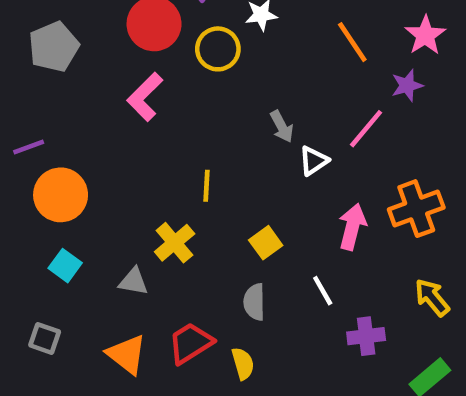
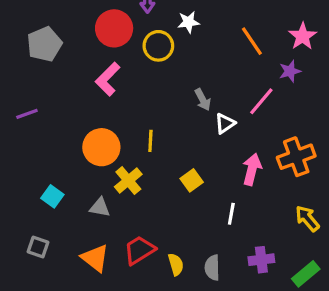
orange circle: (61, 195) -> (101, 147), moved
white line: (323, 291) -> (231, 214), turned 40
gray semicircle: (254, 302) -> (212, 268), moved
purple cross: (366, 336) -> (261, 260), moved

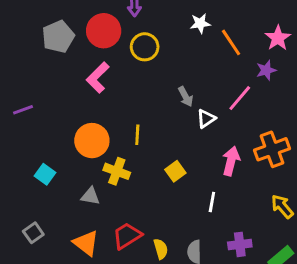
white star: (188, 22) -> (200, 23), moved
gray pentagon: (44, 44) -> (58, 37), moved
yellow cross: (128, 180) -> (117, 171), turned -30
cyan square: (52, 196) -> (45, 174), moved
gray square: (38, 247) -> (33, 233), turned 36

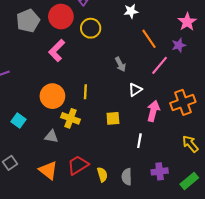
orange line: (231, 42) -> (149, 39), moved
white triangle: (206, 119) -> (135, 90), moved
yellow square: (175, 171) -> (113, 118), turned 32

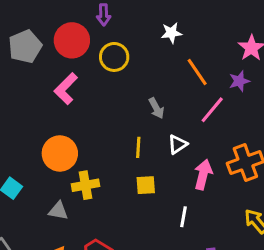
yellow line: (85, 92) -> (138, 147), moved
yellow cross: (70, 118) -> (85, 185), turned -30

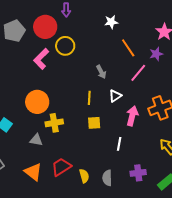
yellow circle: (114, 57) -> (65, 46), moved

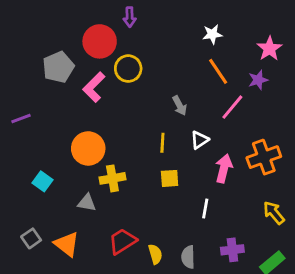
white star: (111, 22) -> (212, 34), moved
gray pentagon: (14, 31) -> (58, 67), moved
orange triangle: (33, 172) -> (67, 244), moved

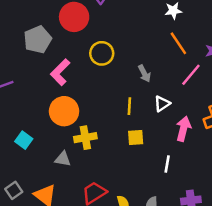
yellow circle: (128, 69) -> (102, 53), moved
pink L-shape: (94, 87) -> (60, 72), moved

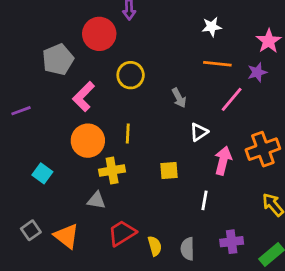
orange line: (178, 43) -> (217, 64), turned -50
yellow line: (129, 106) -> (128, 134), moved
gray triangle: (63, 159) -> (96, 200), moved

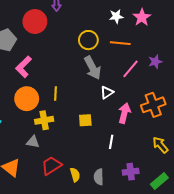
pink star: (269, 41) -> (142, 17), moved
purple star: (257, 72) -> (155, 62), moved
yellow circle: (131, 75) -> (88, 40), moved
gray arrow: (179, 98) -> (93, 68), size x1.6

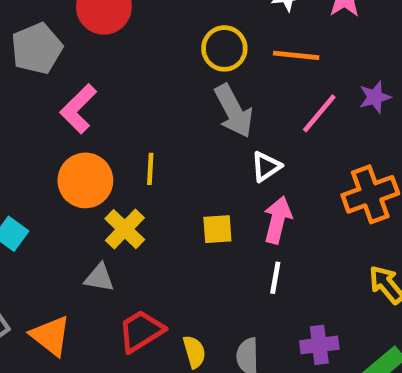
pink arrow: (124, 113) -> (278, 220), moved
yellow cross: (44, 120) -> (125, 229), turned -36

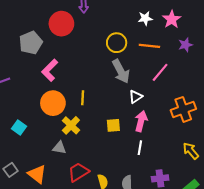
purple star: (375, 97) -> (185, 45), moved

